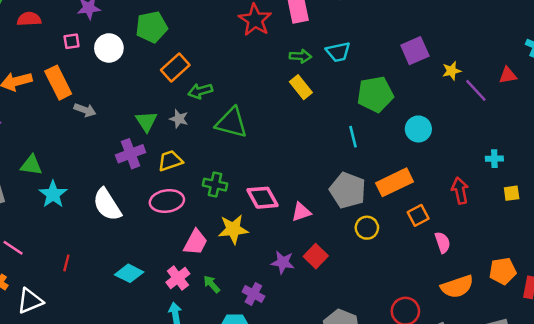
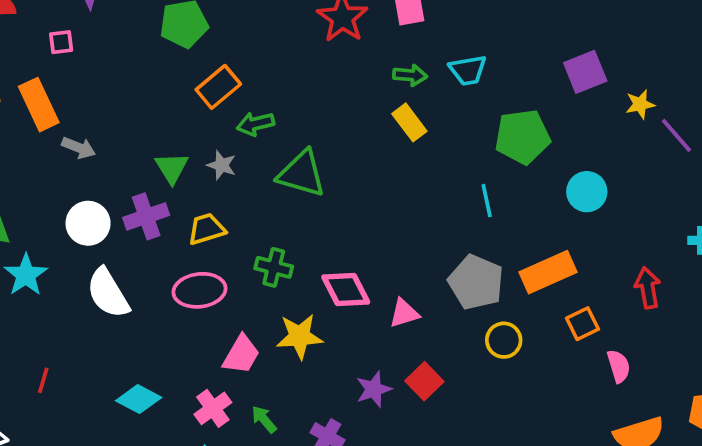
white circle: (109, 48) -> (88, 223), moved
purple star: (283, 262) -> (374, 389), turned -30

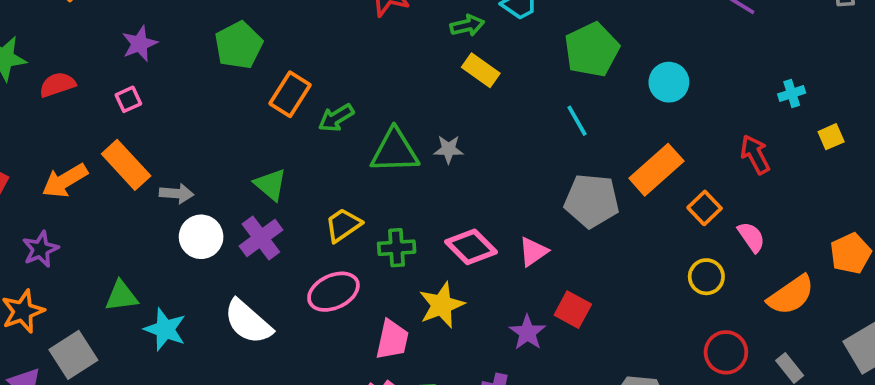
gray star: (222, 165) -> (449, 149), moved
white circle: (88, 223) -> (201, 237), moved
yellow trapezoid: (207, 229) -> (343, 225), moved
yellow circle: (504, 340) -> (706, 277), moved

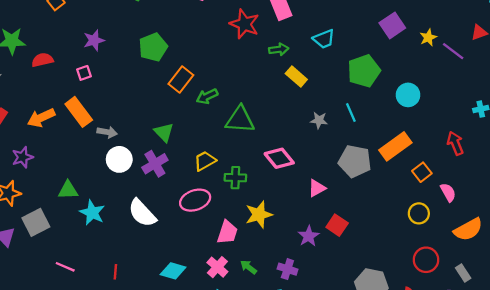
green arrow: (467, 25) -> (279, 49), moved
gray star: (449, 149) -> (319, 120), moved
pink diamond: (471, 247) -> (279, 158), moved

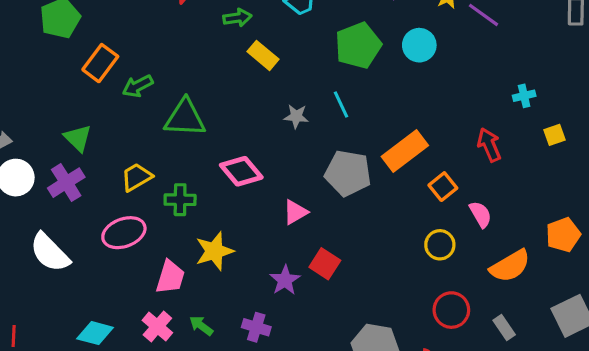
cyan circle: (408, 95) -> (419, 45), moved

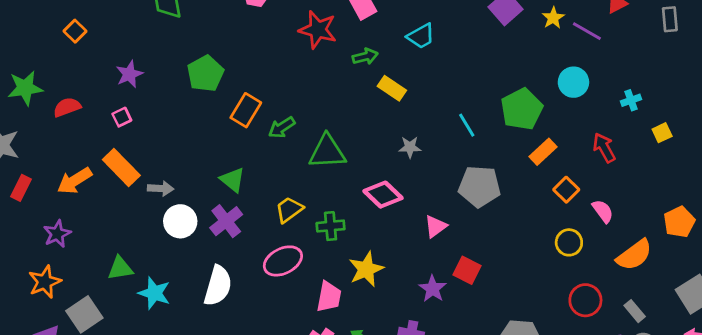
green pentagon: (358, 45) -> (522, 109), moved
cyan circle: (419, 45) -> (573, 82), moved
gray star: (296, 116) -> (410, 147), moved
orange rectangle: (405, 151) -> (543, 152), moved, size x0.7
white semicircle: (50, 252) -> (218, 286), turned -114

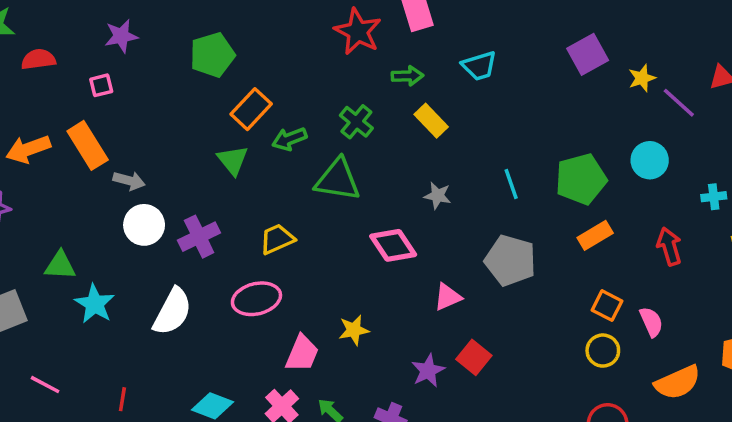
green triangle: (233, 180) -> (233, 160), moved
orange square: (566, 190) -> (607, 306), moved, turned -30
green cross: (331, 226) -> (356, 122), moved, turned 32
yellow star: (366, 269) -> (354, 330), size x0.7

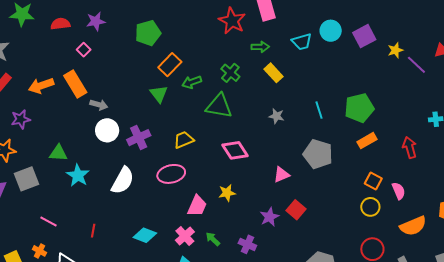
red semicircle: (38, 59) -> (60, 24), moved
pink square: (101, 85) -> (84, 50), turned -32
cyan circle: (650, 160) -> (331, 31), moved
pink diamond: (393, 245) -> (235, 150), moved

